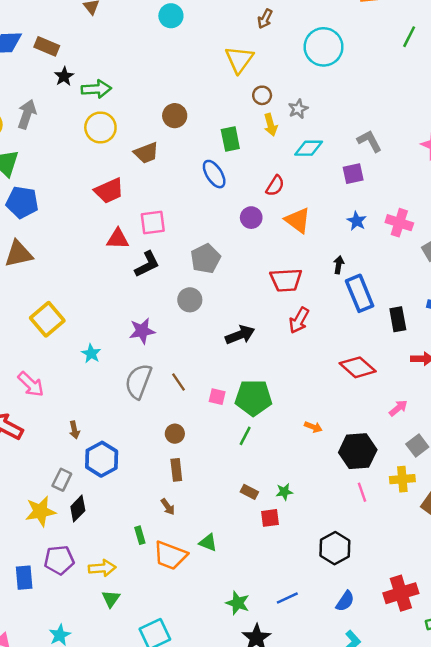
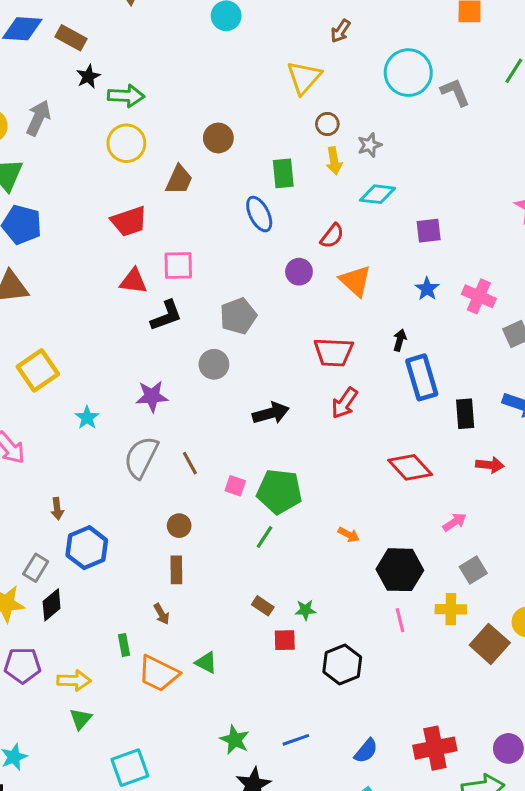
gray L-shape: (369, 141) -> (455, 92), moved
brown trapezoid: (146, 153) -> (179, 180), turned -50
black hexagon: (335, 548) -> (342, 665), moved

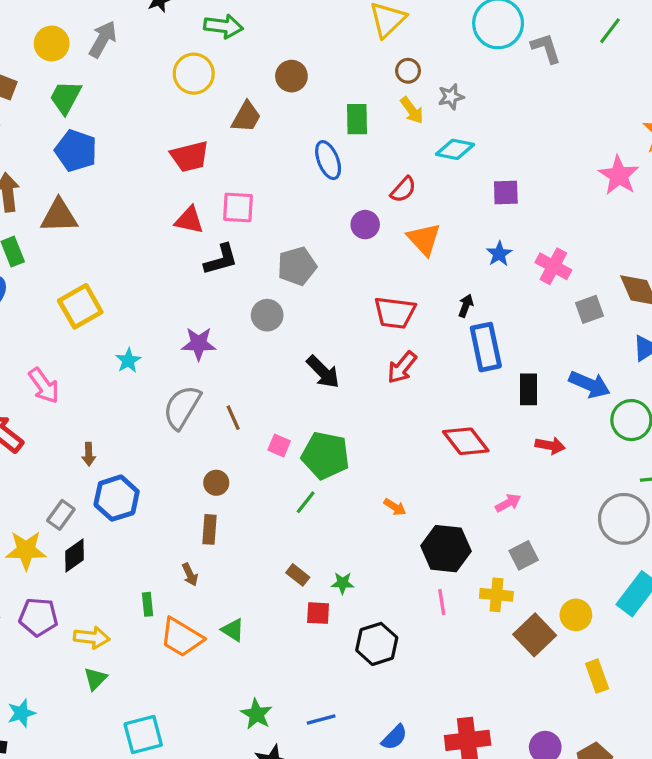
green arrow: (126, 96) -> (223, 26), moved
yellow arrow: (334, 161) -> (412, 110), turned -32
black arrow: (271, 413) -> (323, 372), turned 56

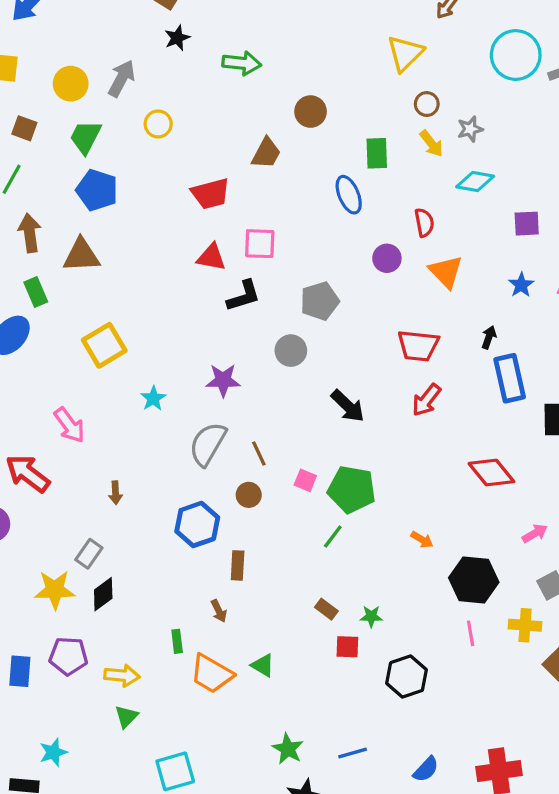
yellow circle: (194, 74) -> (158, 124), moved, size x0.7
red semicircle: (403, 189) -> (424, 223), turned -52
brown circle: (216, 483) -> (249, 495), moved
blue hexagon: (117, 498) -> (197, 524), moved

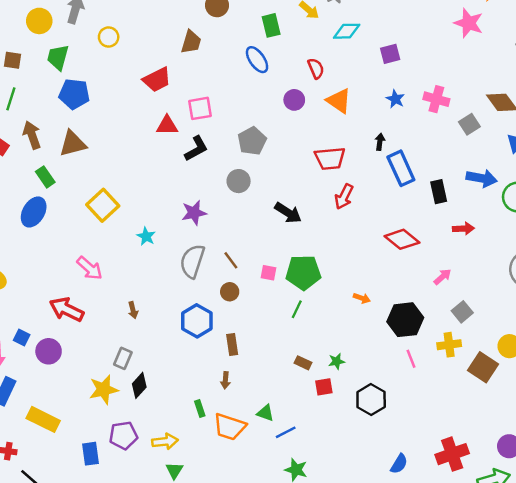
brown arrow: (219, 611) -> (225, 380), turned 42
blue line: (353, 753) -> (286, 432), moved

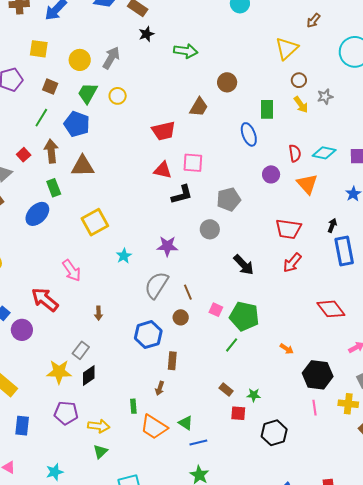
cyan diamond: (347, 31) -> (324, 153), moved
yellow circle: (109, 37) -> (118, 96), moved
blue pentagon: (74, 94) -> (77, 124), moved
blue rectangle: (91, 454) -> (22, 426), moved

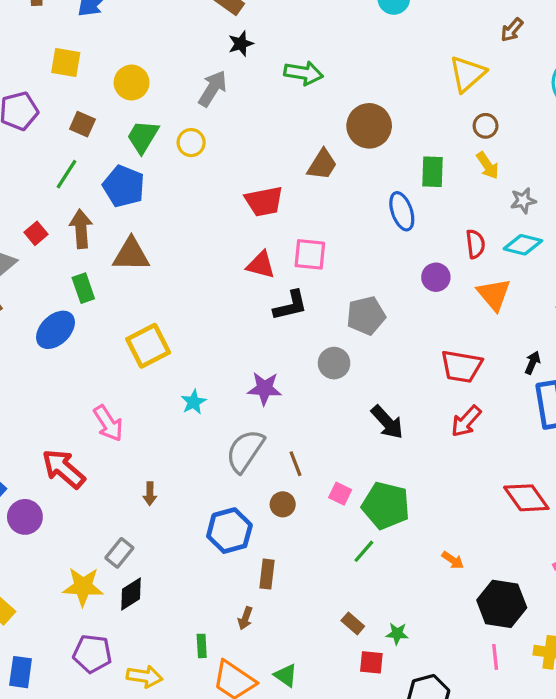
gray arrow: (111, 58) -> (213, 88), moved
brown circle: (227, 82) -> (369, 126), size x1.4
gray star: (325, 97) -> (523, 201), moved

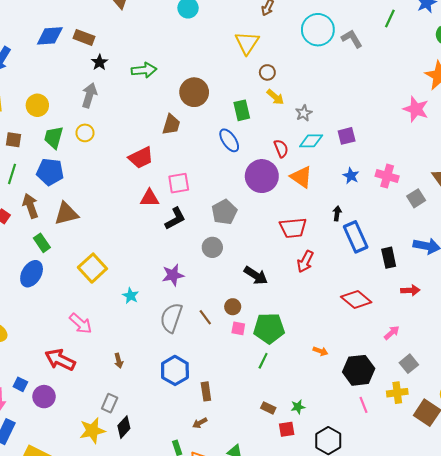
purple circle: (436, 277) -> (262, 176), size x1.8
brown circle: (283, 504) -> (233, 307), moved
brown arrow: (245, 618) -> (200, 423), turned 56

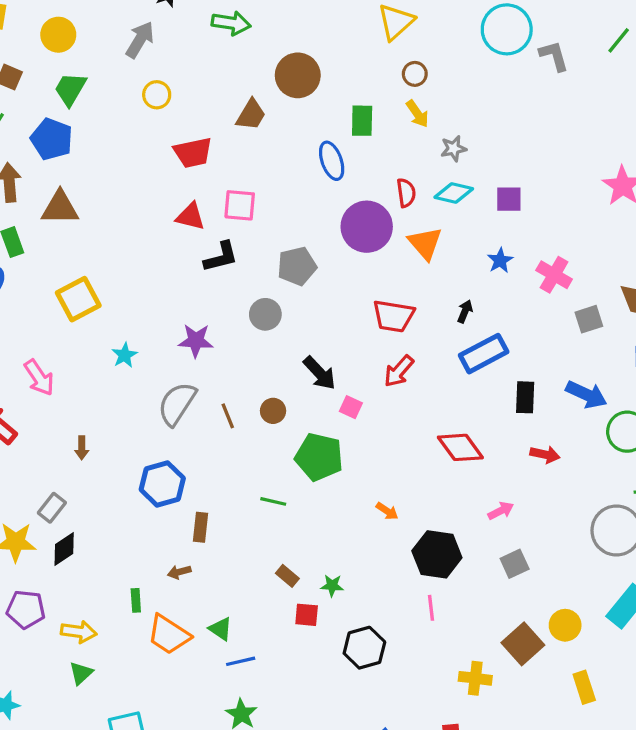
yellow circle: (85, 133) -> (157, 95), moved
blue rectangle: (356, 237) -> (484, 354), turned 72
pink square: (238, 328) -> (351, 407), moved
green line: (263, 361) -> (273, 501), moved, turned 63
yellow cross: (397, 393) -> (475, 678), moved

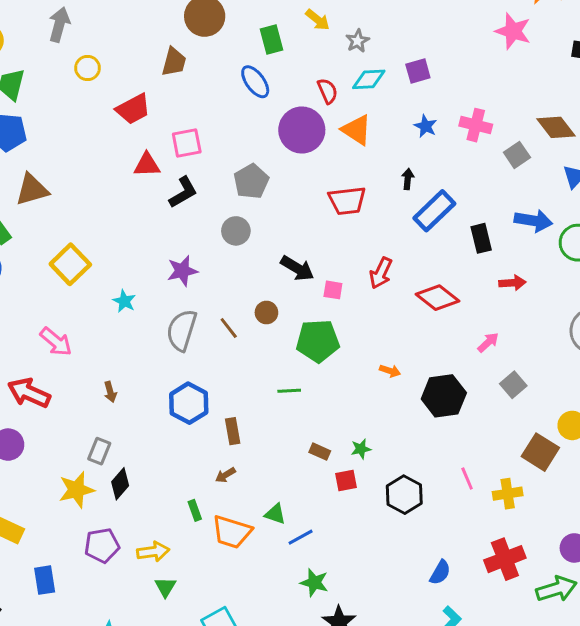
red arrow: (399, 371) -> (381, 273), moved
pink line: (431, 608) -> (467, 479), moved

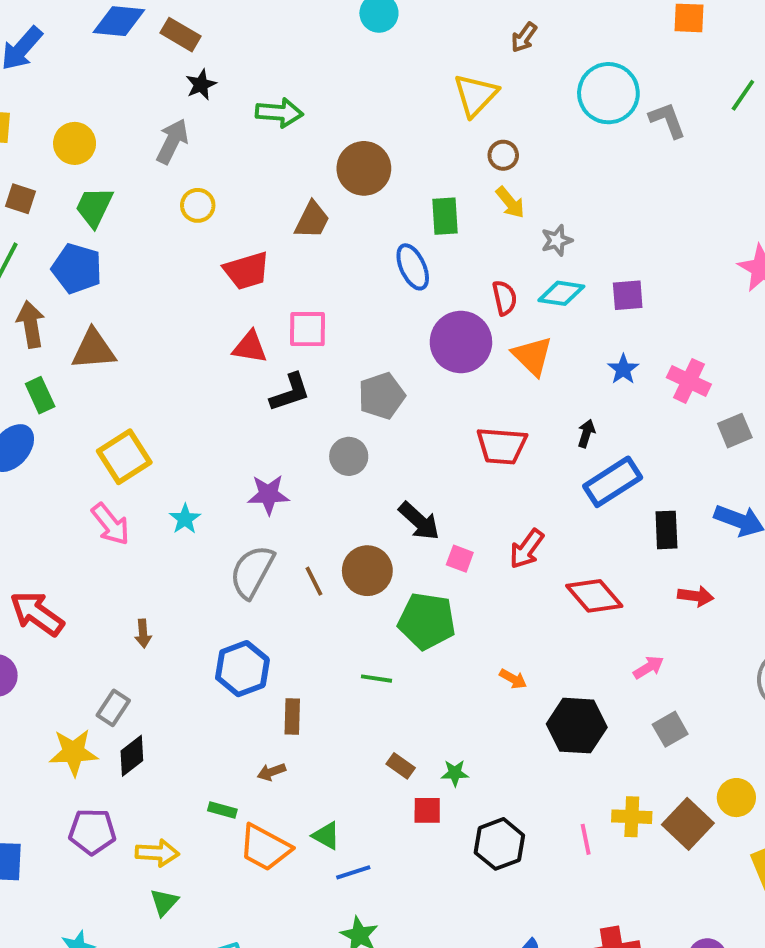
brown circle: (266, 312) -> (367, 571), size x1.6
pink arrow: (56, 342) -> (110, 524), moved
yellow cross: (508, 494) -> (632, 817), moved
green rectangle: (195, 510) -> (222, 810), turned -66

